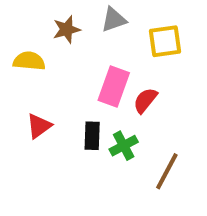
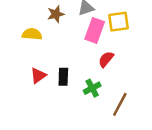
pink rectangle: (114, 87) -> (95, 30), moved
black rectangle: (92, 136) -> (63, 77), moved

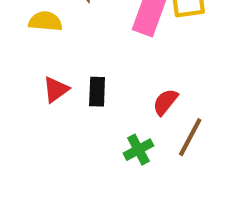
red semicircle: (106, 59) -> (165, 102), moved
green cross: (92, 88) -> (138, 150), moved

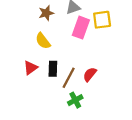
yellow semicircle: (45, 21) -> (43, 41), moved, turned -132
brown line: (190, 137) -> (69, 78), moved

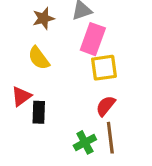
yellow square: (102, 20) -> (104, 68), moved
black rectangle: (53, 69) -> (39, 112), moved
brown line: (69, 78) -> (110, 138), moved, turned -35

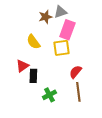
brown star: (44, 18) -> (45, 17), moved
yellow square: (104, 68) -> (61, 48), moved
green cross: (85, 142) -> (49, 95), moved

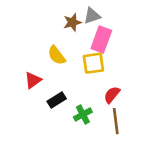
red triangle: (22, 66) -> (33, 80), moved
black rectangle: (33, 76) -> (57, 100), turned 56
green cross: (49, 95) -> (83, 114), moved

